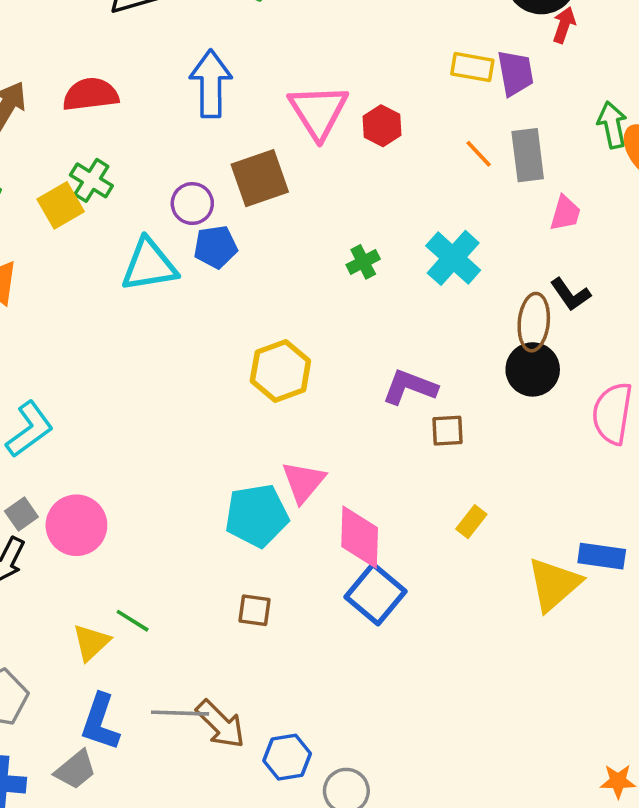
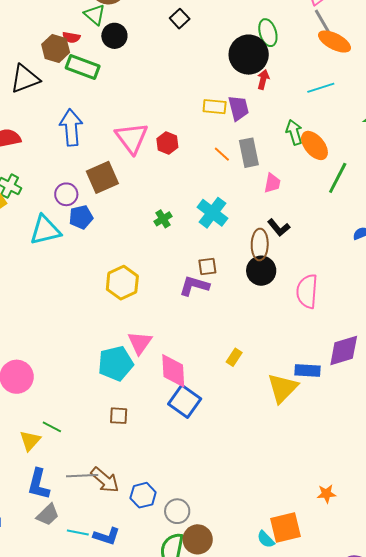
brown square: (447, 431) -> (207, 267), moved
gray trapezoid: (75, 770) -> (48, 515), moved

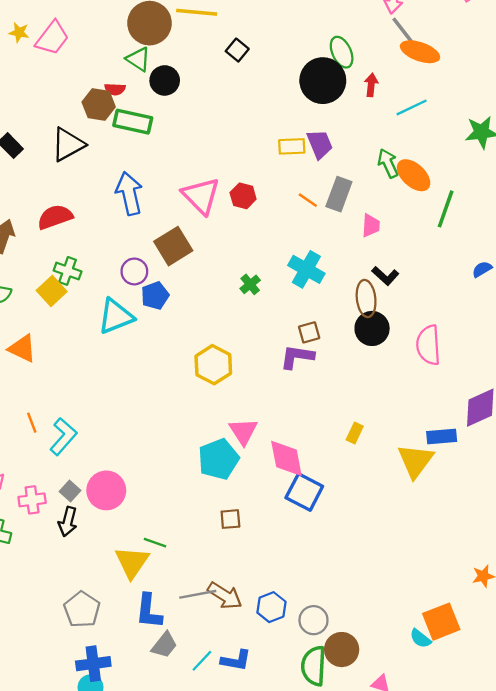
red arrow: (263, 79) -> (371, 85), moved
gray rectangle: (249, 153) -> (339, 194), turned 40
yellow triangle: (30, 441) -> (132, 562), size x1.4
cyan line: (78, 533) -> (202, 661), turned -50

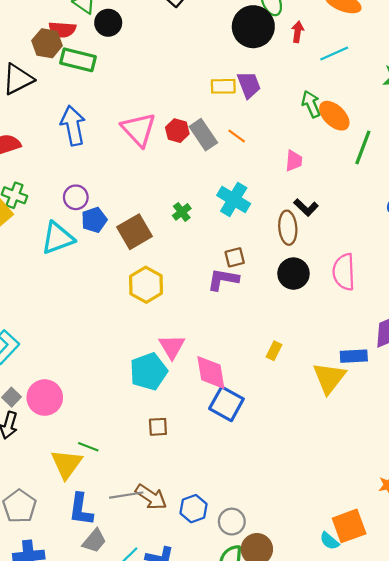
red semicircle: (115, 89) -> (62, 30), size x1.4
gray rectangle: (339, 194) -> (203, 135), moved, turned -56
brown square: (173, 246) -> (135, 232), moved
black circle: (372, 328) -> (293, 274), moved

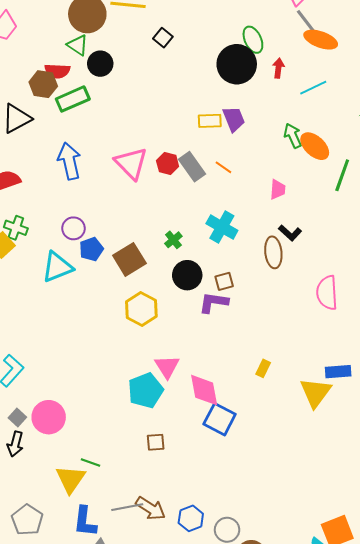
green rectangle: (78, 60) -> (73, 99), turned -36
black circle: (293, 274) -> (187, 275), moved

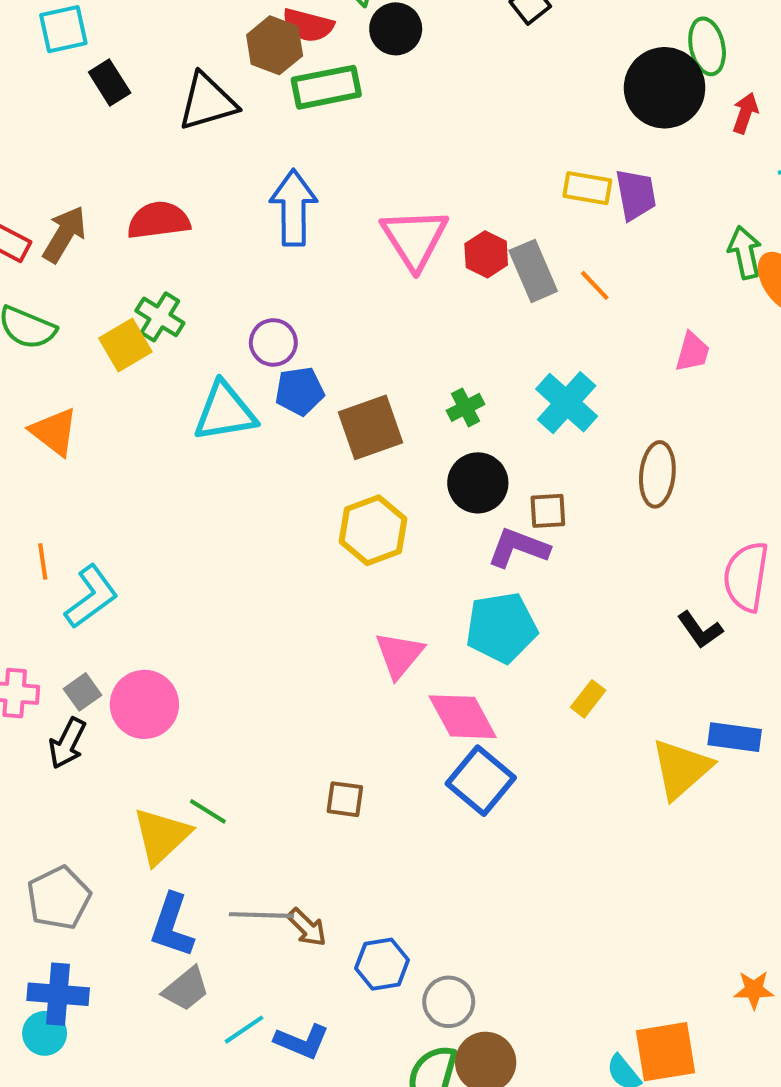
black L-shape: (290, 233) -> (700, 630), moved
pink diamond: (204, 390) -> (463, 717), turned -30
cyan pentagon: (146, 391) -> (501, 628), moved
brown arrow: (151, 508) -> (307, 927), size x0.7

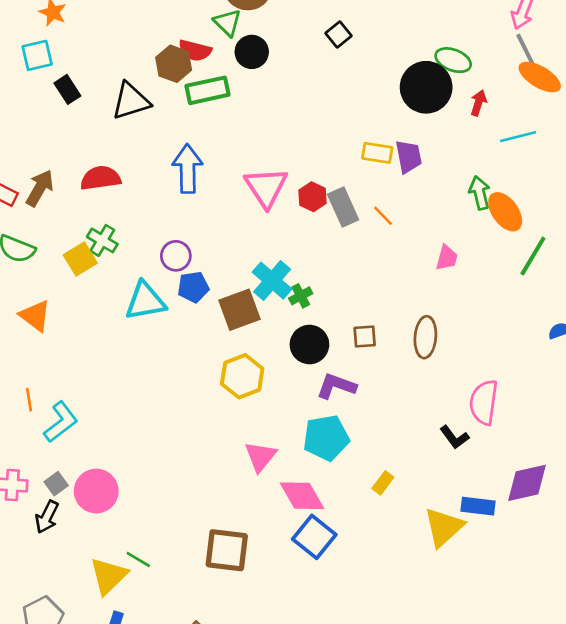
green ellipse: (707, 46) -> (453, 60), turned -56
cyan cross: (567, 403) -> (272, 281), moved
brown square: (548, 511) -> (365, 337), moved
brown square: (345, 799) -> (227, 550), size x1.8

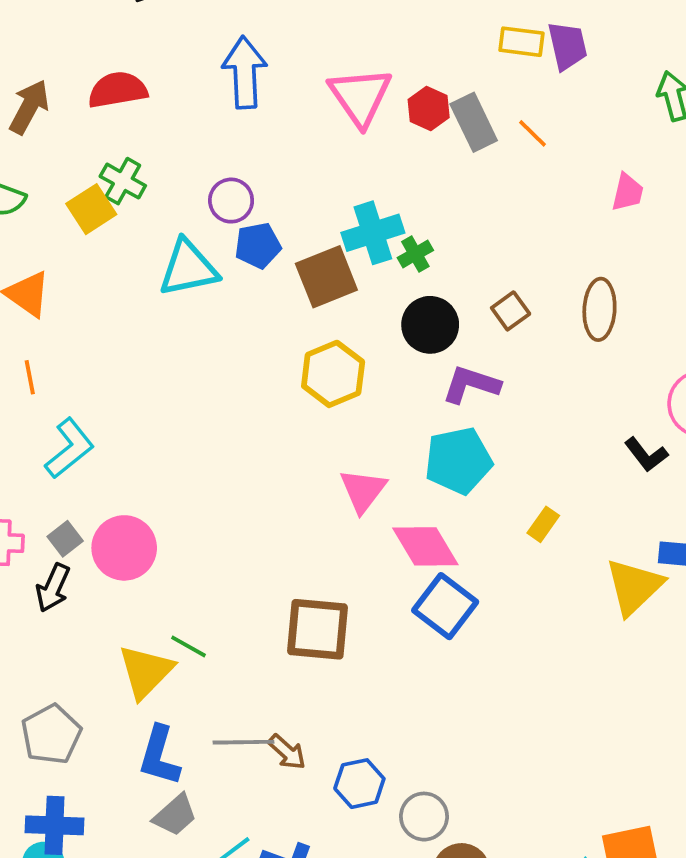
cyan cross: (272, 281) -> (373, 233), turned 33
brown square: (365, 337) -> (511, 311), turned -30
orange line: (29, 400) -> (30, 377), moved

